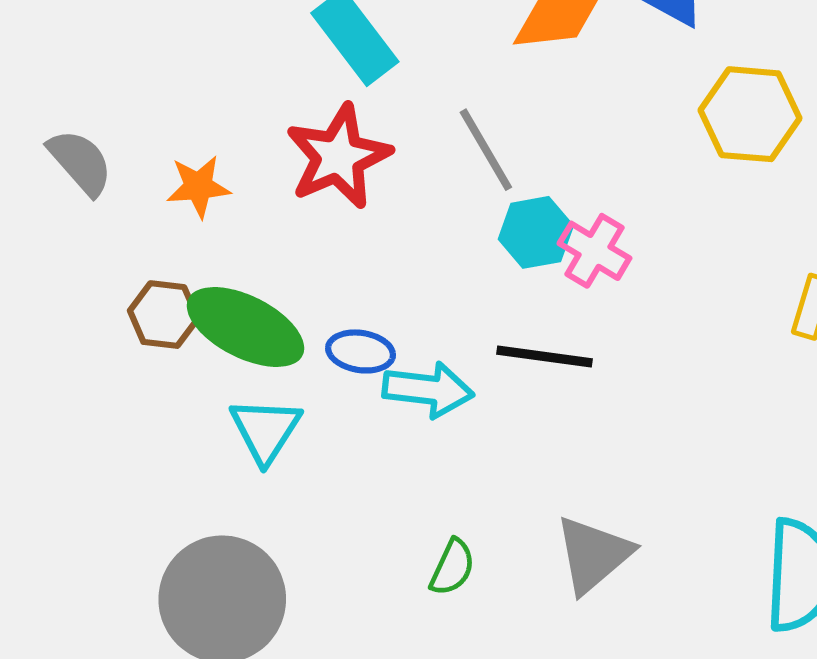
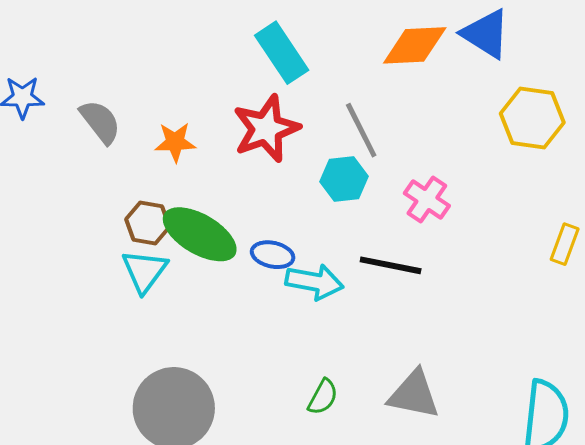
cyan hexagon: (536, 232) -> (344, 179), moved
cyan triangle: (265, 430) -> (144, 271), moved
gray triangle: (593, 554) -> (414, 394), turned 48

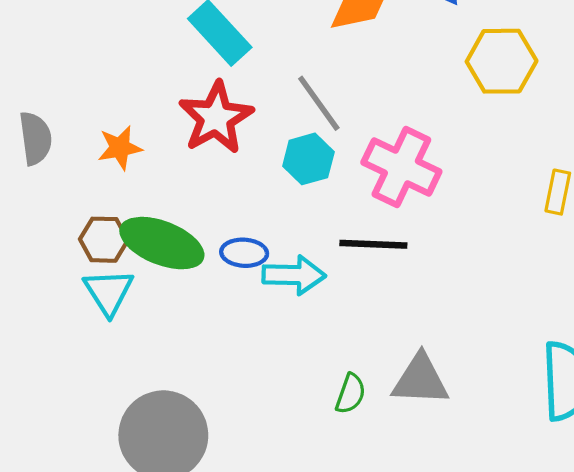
gray semicircle: (100, 122) -> (35, 138), turned 39
pink cross: (427, 199) -> (401, 167), size x1.5
green semicircle: (323, 397) -> (351, 394), moved

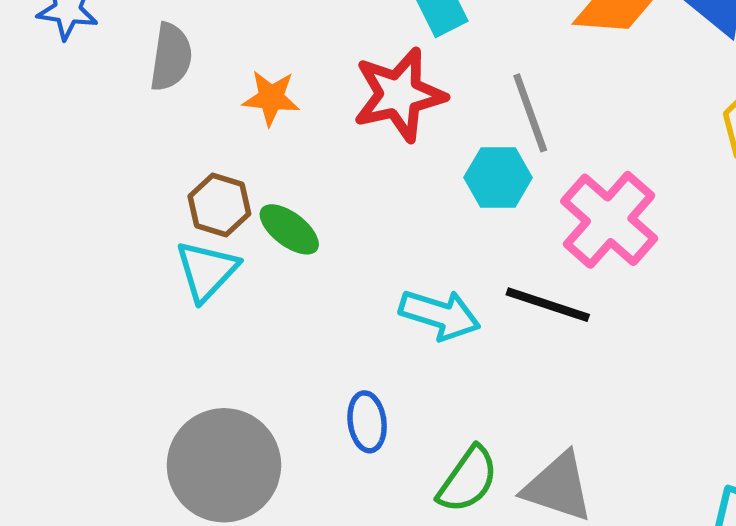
green ellipse: (162, 243) -> (289, 229), size x0.6
blue ellipse: (244, 253) -> (367, 422), moved, turned 63
green semicircle: (351, 394) -> (468, 480), size x1.4

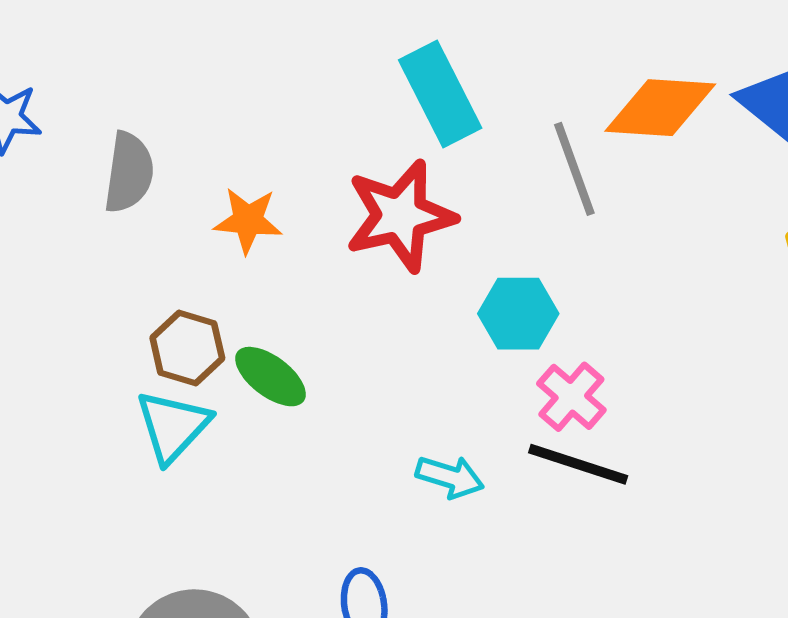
gray line: (530, 113) -> (574, 169), moved
pink cross: (609, 220) -> (571, 397), moved, size x0.6
cyan arrow: (440, 315) -> (450, 477), size x0.7

